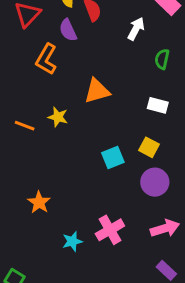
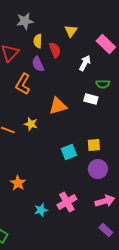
green semicircle: (162, 59) -> (103, 84), turned -104
white rectangle: (158, 105) -> (91, 99), moved
yellow square: (149, 147) -> (94, 145), turned -32

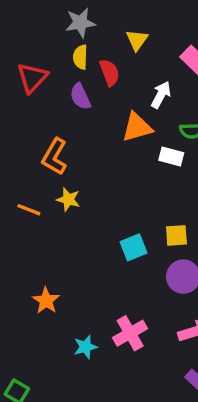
gray star: (25, 21) -> (80, 23), moved
orange L-shape: (23, 84) -> (55, 157), moved
orange triangle: (58, 106) -> (137, 127), moved

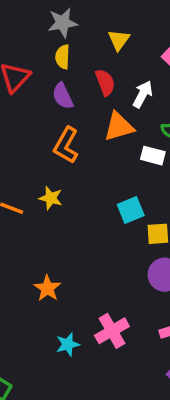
red semicircle: (109, 72) -> (105, 82), moved
orange L-shape: (55, 157) -> (66, 145), moved
cyan square: (134, 247) -> (131, 210), moved
orange star: (46, 301) -> (47, 288), moved

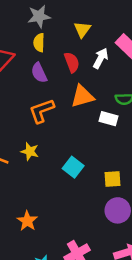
white arrow: (143, 94) -> (101, 58), moved
orange L-shape: (66, 145) -> (42, 111), turned 40
cyan square: (131, 210) -> (73, 167), moved, turned -30

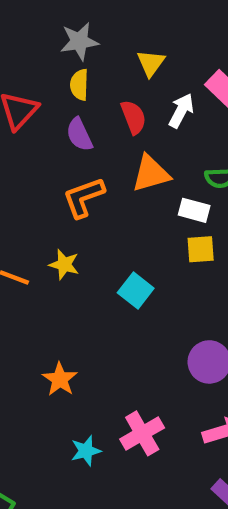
yellow square: (112, 179) -> (201, 249), moved

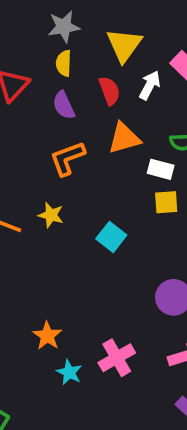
yellow triangle: (151, 63) -> (124, 45), size x1.5
orange star: (60, 379) -> (47, 336), moved
cyan star: (86, 451) -> (69, 372), turned -30

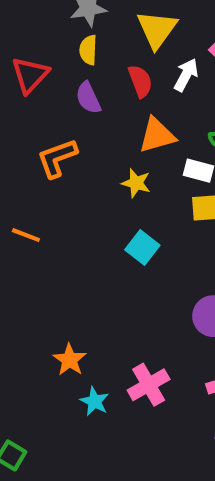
orange L-shape: (67, 158) -> (57, 158), moved
yellow star: (51, 215) -> (136, 183), moved

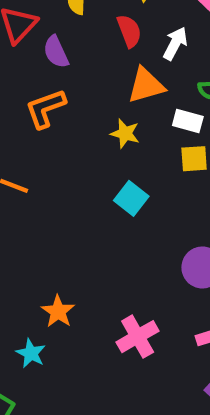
white arrow: (186, 75) -> (175, 44), moved
purple semicircle: (88, 98) -> (56, 52), moved
cyan star: (95, 401) -> (31, 353), moved

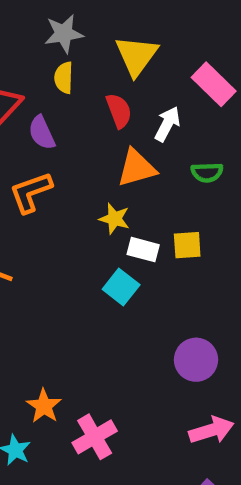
white rectangle: (188, 121) -> (143, 250), moved
pink cross: (138, 337) -> (95, 437), moved

